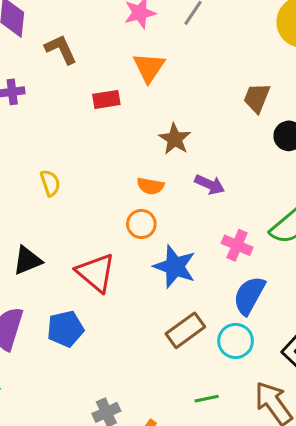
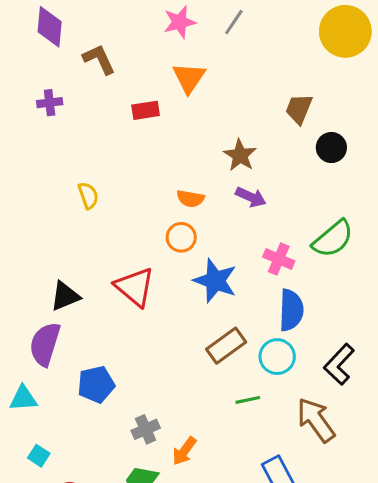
brown star: (175, 139) -> (240, 155), moved
black triangle: (27, 260) -> (65, 296), moved
blue semicircle: (249, 295) -> (291, 310), turned 153
blue pentagon: (65, 329) -> (96, 384), moved
green line: (207, 399) -> (248, 400), moved

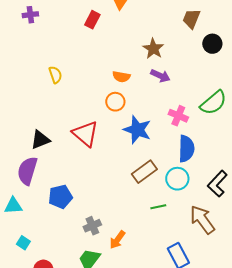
red rectangle: (146, 110) -> (92, 20), turned -54

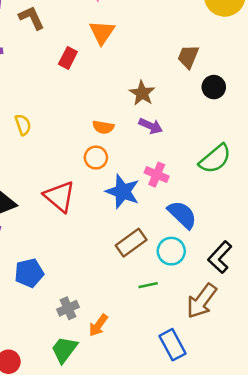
pink cross: (178, 116) -> (157, 175), moved
blue semicircle: (186, 149) -> (182, 215), turned -48
brown arrow: (202, 220) -> (202, 301), turned -108

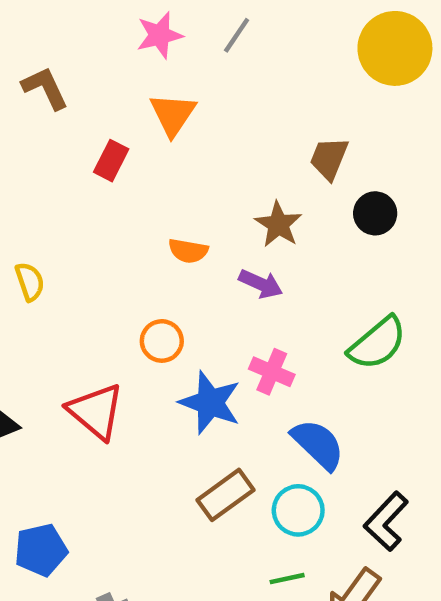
brown star: (142, 93) -> (278, 224), moved
orange semicircle: (103, 127) -> (188, 251), moved
green line: (148, 285) -> (287, 579), moved

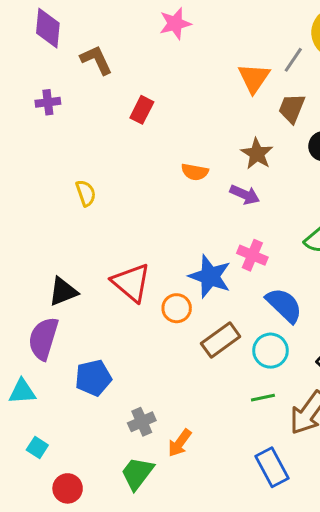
gray line: (237, 35) -> (293, 60), moved
orange triangle: (173, 114) -> (254, 78), moved
orange circle: (162, 341) -> (177, 308), moved

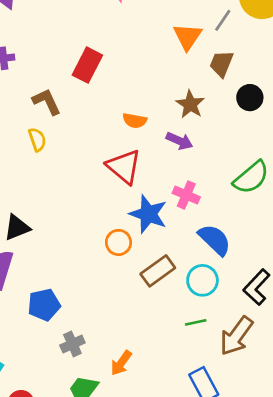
brown L-shape: (96, 60) -> (47, 102), moved
red rectangle: (142, 110) -> (87, 65), size x1.4
red triangle: (131, 282) -> (124, 167), moved
gray cross: (142, 422) -> (72, 344), moved

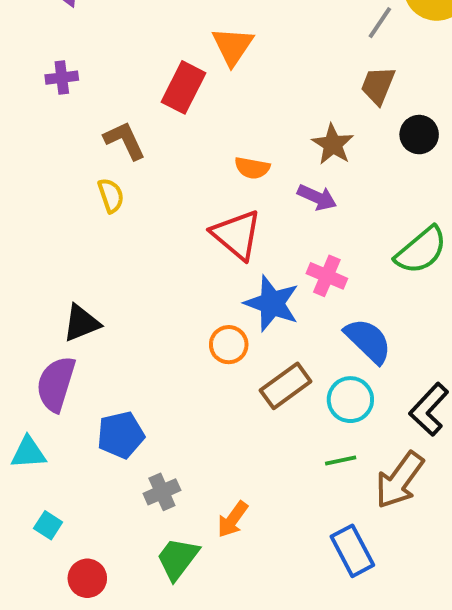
orange triangle: (188, 37) -> (233, 46), moved

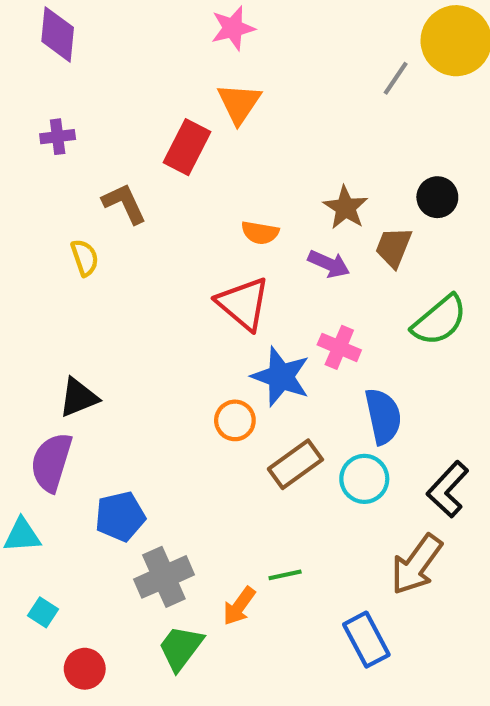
brown trapezoid: (378, 85) -> (394, 247), moved
yellow semicircle: (111, 195) -> (85, 258), moved
blue semicircle: (368, 341) -> (383, 416), turned 34
green line: (341, 460) -> (285, 575), moved
gray cross: (162, 492) -> (164, 577), size x1.5

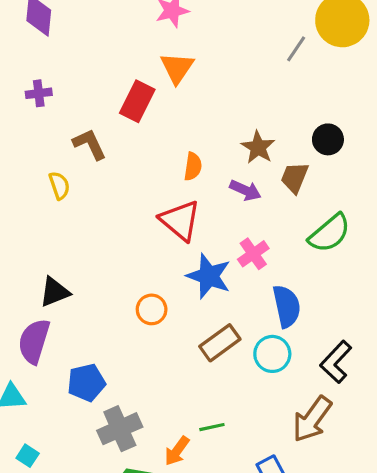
orange semicircle: (260, 233) -> (193, 166), turned -92
pink cross: (339, 347) -> (253, 254), turned 32
orange circle: (235, 420) -> (152, 309), moved

